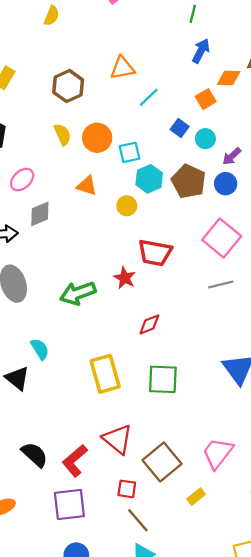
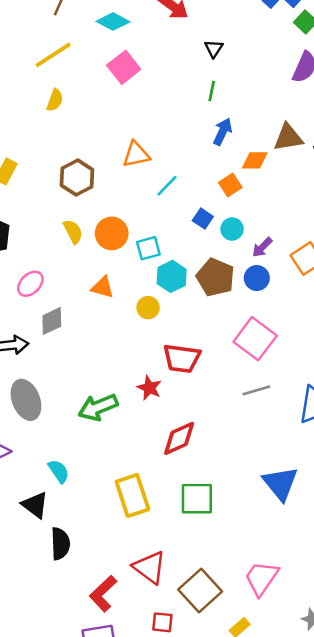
red diamond: (149, 324) -> (179, 438), size x1.4
black semicircle: (35, 455) -> (60, 544), moved, turned 48

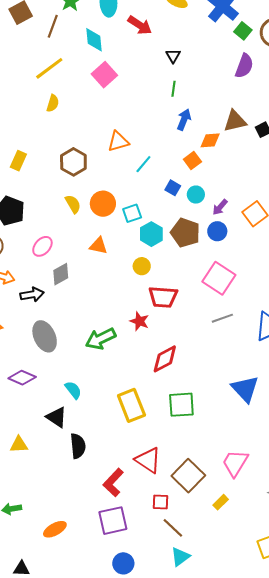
cyan diamond: (113, 22) -> (94, 40), turned 60
yellow circle: (148, 308) -> (142, 266), moved

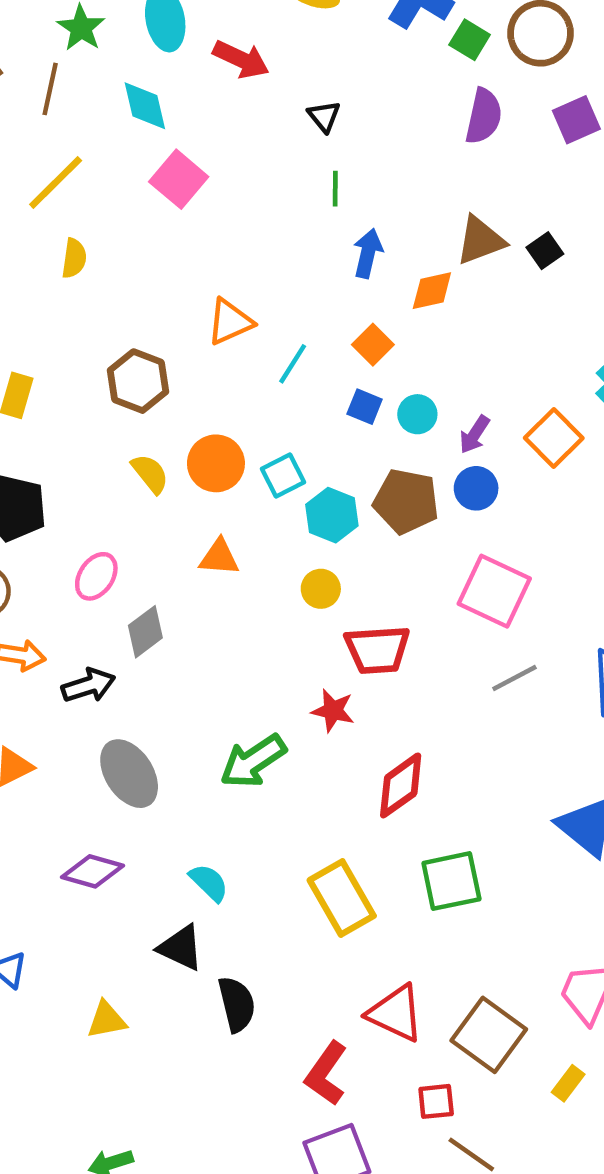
orange square: (192, 161) -> (373, 345), moved

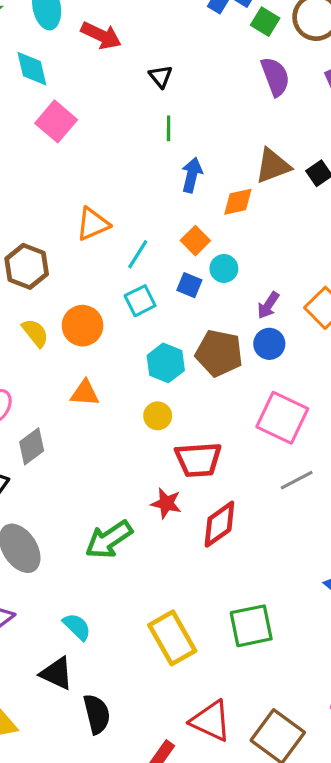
purple semicircle: (484, 116) -> (275, 77), turned -33
cyan circle: (417, 414) -> (224, 268), moved
cyan square: (283, 475) -> (140, 301), moved
red diamond: (401, 785) -> (219, 524), moved

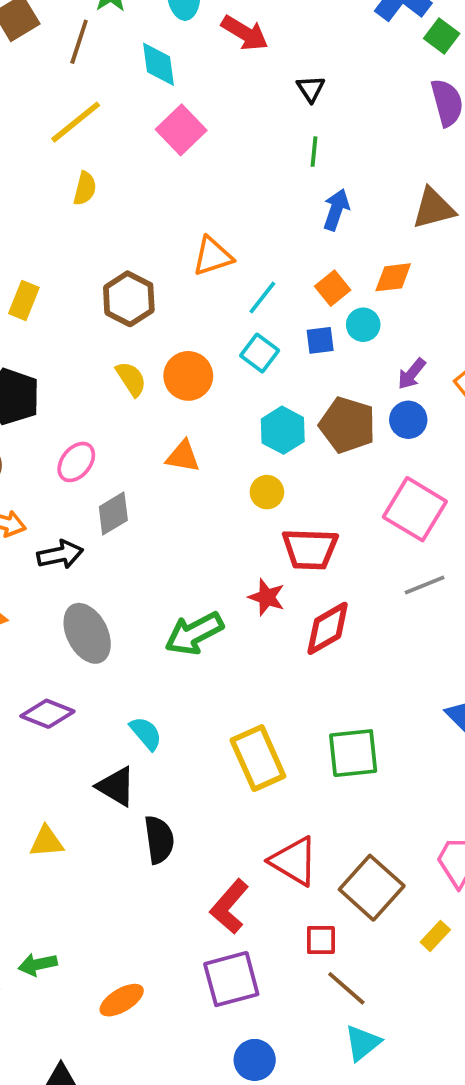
orange diamond: (238, 202) -> (393, 277), moved
blue square: (189, 285) -> (320, 340), turned -35
cyan square: (140, 301) -> (260, 353), turned -32

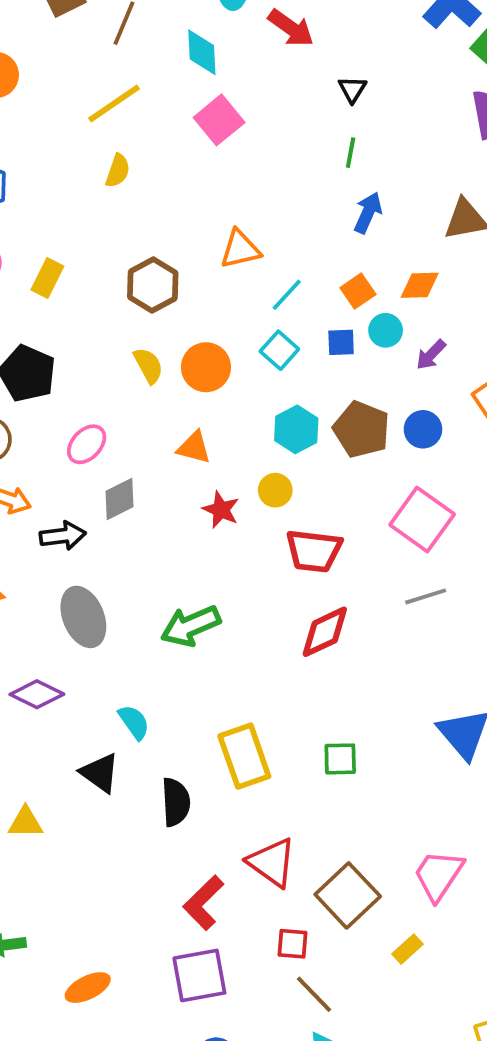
purple arrow: (412, 374) -> (431, 355), moved
red star: (267, 597) -> (221, 510), moved
green square: (353, 753) -> (340, 759), size x0.7
black semicircle: (159, 840) -> (176, 802), moved

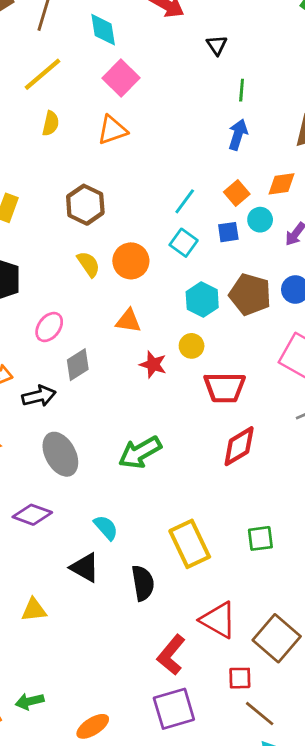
green line: (351, 153) -> (242, 90), moved
orange triangle: (240, 249) -> (112, 130), moved

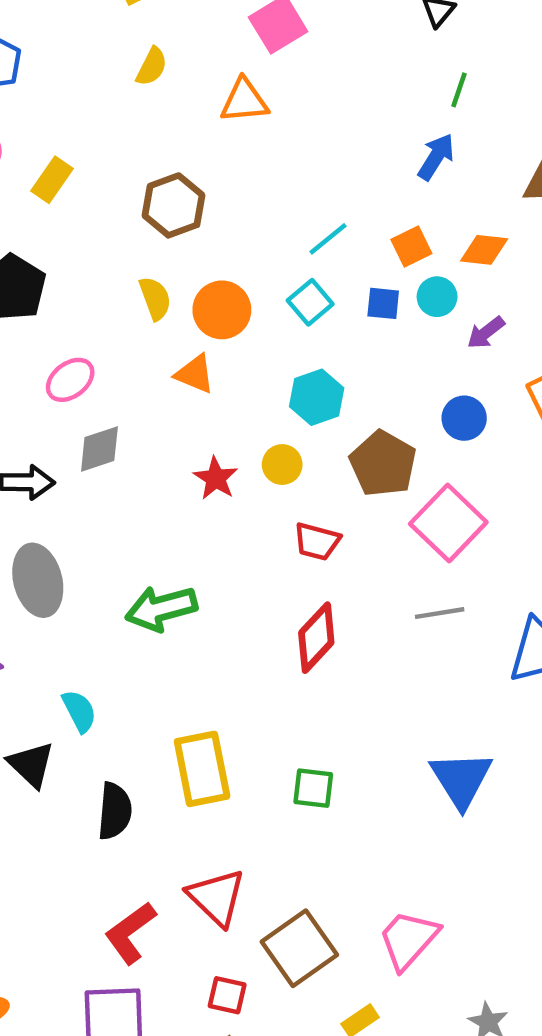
brown pentagon: (250, 294) -> (383, 464), moved
orange triangle: (128, 321) -> (195, 374), moved
red trapezoid: (225, 387) -> (317, 541), size x0.7
red diamond: (239, 446) -> (316, 638), turned -30

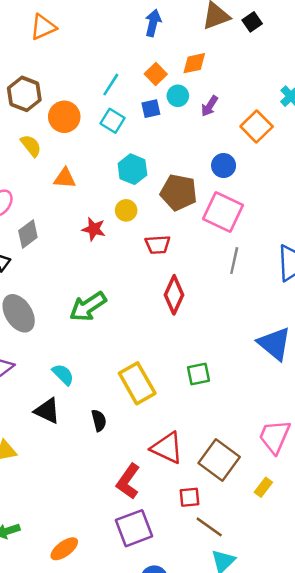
orange circle: (222, 310) -> (64, 117), moved
blue circle: (464, 418) -> (224, 166), moved
gray line: (440, 613) -> (234, 261), turned -50
black semicircle: (115, 811) -> (99, 420), size x0.7

